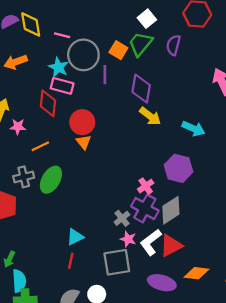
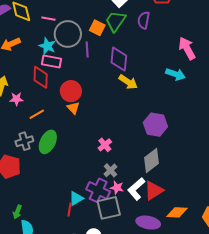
cyan arrow: (193, 129) -> (176, 74), moved
pink cross: (146, 186) -> (105, 145), moved
purple cross: (145, 208) -> (98, 190), moved
cyan triangle: (75, 237) -> (76, 198), moved

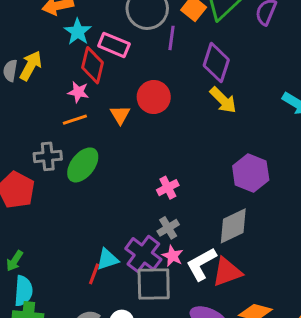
cyan star: (47, 46) -> (78, 32), moved
red circle: (71, 91) -> (154, 97), moved
pink star: (16, 99) -> (78, 92), moved
orange triangle: (73, 108) -> (120, 115), moved

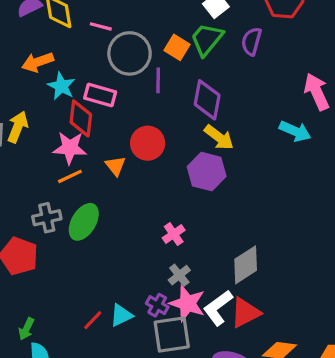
pink star: (78, 92) -> (70, 148), size x1.5
purple hexagon: (251, 173) -> (207, 172), moved
purple cross: (143, 254) -> (157, 305), size x0.6
pink star: (173, 256) -> (187, 303), size x1.6
red line: (94, 274) -> (93, 320), moved, turned 30

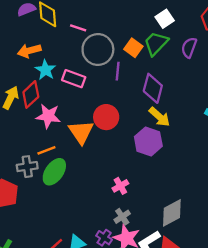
red diamond: (81, 118) -> (31, 94), moved, turned 36
orange triangle: (115, 166) -> (81, 132), size x1.6
orange line: (70, 176) -> (46, 150), moved

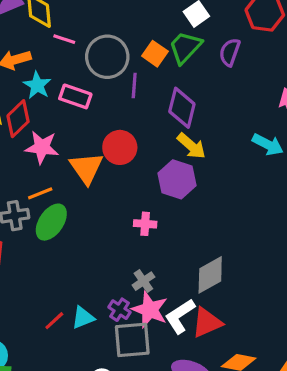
pink line: (78, 28) -> (64, 39), moved
pink cross: (120, 186) -> (145, 224), moved, turned 35

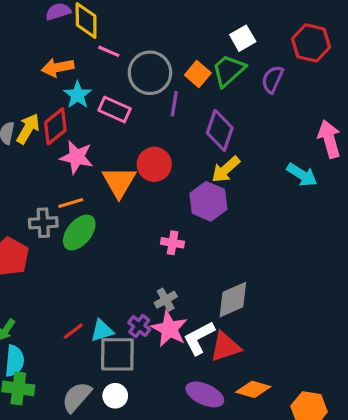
yellow arrow: (191, 146) -> (226, 169), turned 92
gray square: (132, 340) -> (117, 354), moved

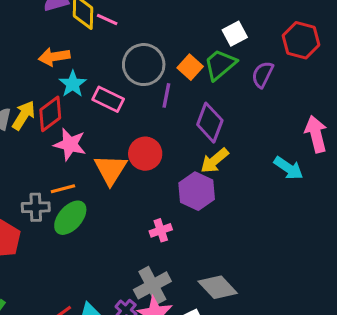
pink line: (109, 51) -> (107, 20), moved
pink cross: (173, 243) -> (161, 230), turned -30
gray cross: (166, 300) -> (152, 285), size x1.6
gray diamond: (233, 300) -> (218, 287), turned 69

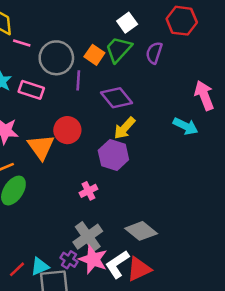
pink line: (107, 20) -> (22, 43), moved
purple diamond: (210, 123) -> (117, 98), turned -52

